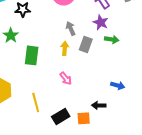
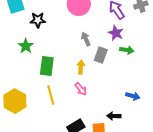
yellow arrow: (65, 48) -> (81, 67), moved
yellow line: (36, 102) -> (51, 95), moved

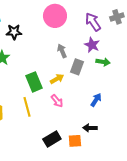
green rectangle: (47, 66) -> (34, 82), moved, turned -30
yellow arrow: (81, 67) -> (57, 79), turned 56
blue arrow: (133, 96) -> (96, 100), moved, turned -72

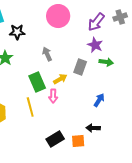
purple arrow: (93, 22) -> (96, 22), turned -108
gray arrow: (62, 51) -> (47, 54), moved
pink arrow: (57, 101) -> (53, 96), moved, turned 40

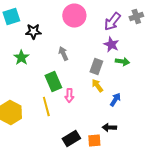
yellow arrow: (60, 79) -> (97, 86), moved, turned -96

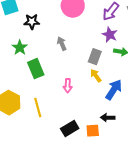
green rectangle: (53, 82) -> (36, 69), moved
blue arrow: (115, 100) -> (114, 90), size x1.5
yellow line: (46, 106) -> (38, 108), moved

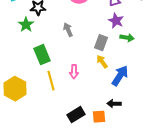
green star: (20, 48) -> (26, 25), moved
yellow line: (38, 108) -> (51, 81), moved

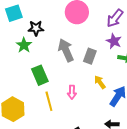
gray arrow: (68, 30) -> (66, 50), size x1.6
gray rectangle: (101, 43) -> (90, 56), moved

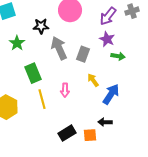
black star: (36, 28) -> (41, 26), moved

